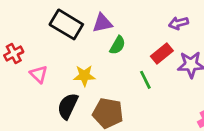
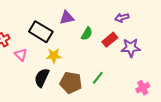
black rectangle: (66, 24) -> (41, 32), moved
green semicircle: (118, 45) -> (87, 34), moved
green line: (145, 80) -> (98, 78), moved, turned 64

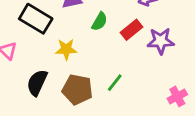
yellow star: (54, 56) -> (66, 49), moved

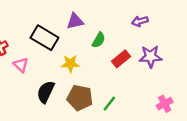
red rectangle: (131, 30) -> (121, 59), moved
green line: (115, 83) -> (109, 104), moved

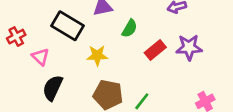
black semicircle: (46, 92) -> (53, 88), moved

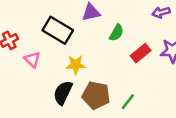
yellow star: (97, 55) -> (76, 65), moved
black semicircle: (53, 88) -> (63, 93), moved

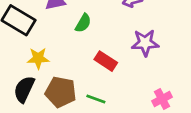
red rectangle: (141, 53) -> (106, 61), moved, turned 72
green line: (128, 102) -> (96, 99), turned 72

